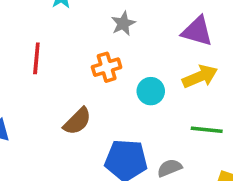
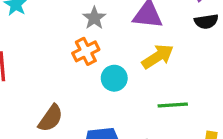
gray star: (123, 24) -> (94, 18), moved
orange cross: (107, 67) -> (86, 51), moved

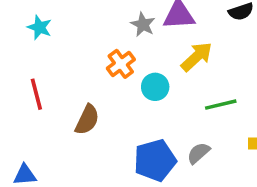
gray star: (94, 18) -> (143, 24), moved
brown semicircle: (51, 118) -> (87, 120), moved

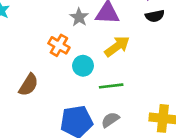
orange cross: (121, 64) -> (59, 45), turned -30
green line: (221, 105) -> (111, 86), moved

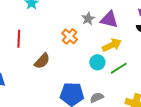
cyan circle: (83, 66) -> (97, 62), moved
green line: (111, 86) -> (119, 68), moved, turned -36

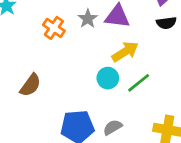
orange cross: (70, 36) -> (54, 28), moved

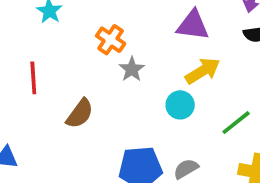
gray star: (88, 19) -> (132, 69), moved
green line: (139, 83) -> (236, 123), moved

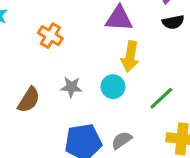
gray star: (132, 69) -> (71, 87), moved, turned -30
yellow arrow: (203, 71) -> (130, 57), turned 136

